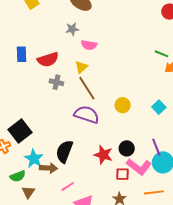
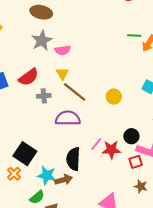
gray star: (72, 29) -> (42, 40), size x1.5
purple semicircle: (87, 115) -> (68, 118), moved
pink line: (68, 186) -> (96, 144), moved

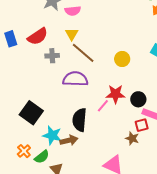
red star: (111, 150) -> (116, 94), moved
orange cross: (14, 174) -> (24, 151), moved
brown star: (141, 186) -> (132, 138), moved

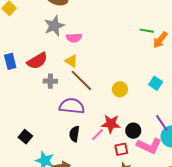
yellow triangle: (72, 34) -> (71, 61), turned -32
black square: (31, 113) -> (25, 137), size x0.6
black semicircle: (79, 120) -> (74, 134), moved, size x0.7
red square: (142, 125) -> (121, 149), moved

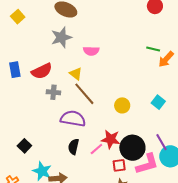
pink semicircle: (74, 38) -> (91, 51), moved
black circle: (133, 131) -> (132, 148), size x1.6
pink L-shape: (149, 146) -> (147, 164), turned -45

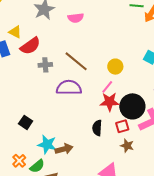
yellow triangle: (76, 74) -> (15, 32), moved
black semicircle: (73, 147) -> (97, 128), moved
pink line: (96, 149) -> (107, 87), moved

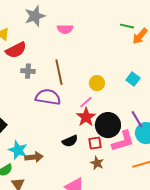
brown line: (76, 61) -> (59, 72), turned 30
red star: (109, 102) -> (86, 117), turned 30
black semicircle: (97, 128) -> (70, 141), turned -126

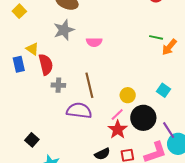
red semicircle: (16, 50) -> (46, 64), turned -75
black circle: (108, 125) -> (143, 118), moved

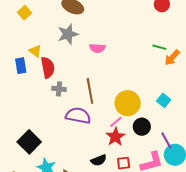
yellow circle: (128, 95) -> (128, 103), size x1.6
black circle: (143, 118) -> (142, 127), size x0.7
black square: (32, 140) -> (29, 142), size x1.6

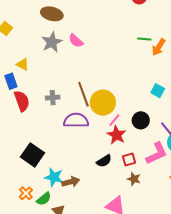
pink semicircle: (97, 48) -> (76, 41), moved, turned 49
red semicircle: (48, 67) -> (22, 101), moved
yellow circle: (128, 103) -> (103, 103), moved

